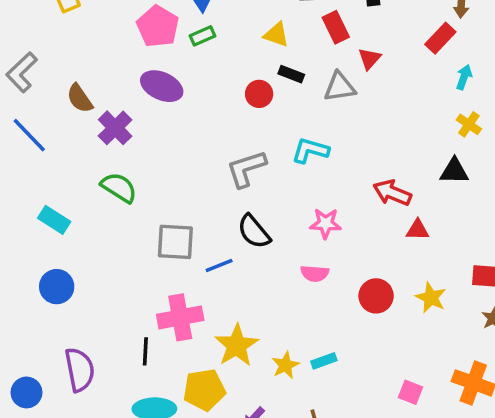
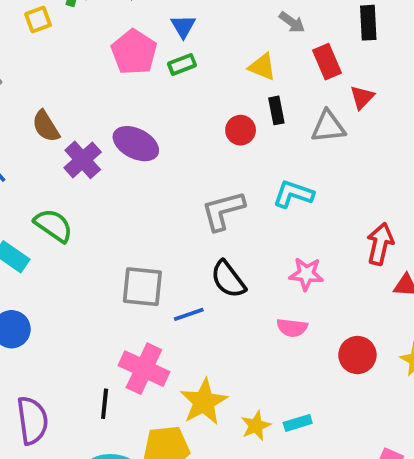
black rectangle: (291, 74) -> (276, 110), turned 55
purple ellipse: (162, 86) -> (136, 144), moved
green semicircle: (119, 187) -> (53, 225), moved
red arrow: (392, 193) -> (380, 244), turned 78
pink cross: (180, 317) -> (144, 369), turned 33

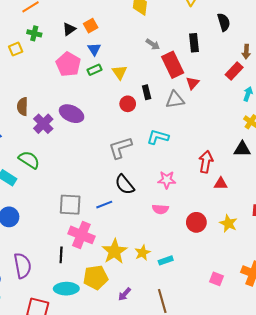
red rectangle: (327, 62) -> (173, 65), size x1.4
yellow triangle: (262, 67) -> (119, 72), moved, turned 35
brown semicircle: (46, 126) -> (22, 106), turned 36
gray square: (142, 287) -> (70, 205), moved
yellow star: (256, 426) -> (143, 253), moved

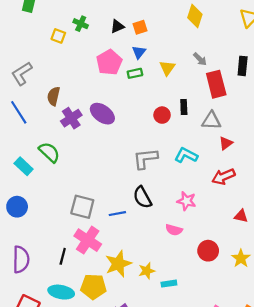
yellow square: (16, 49) -> (58, 36), turned 32
yellow triangle: (119, 72) -> (167, 68), moved
red triangle: (193, 83) -> (226, 143), moved
red arrow: (206, 162) -> (223, 177), moved, turned -135

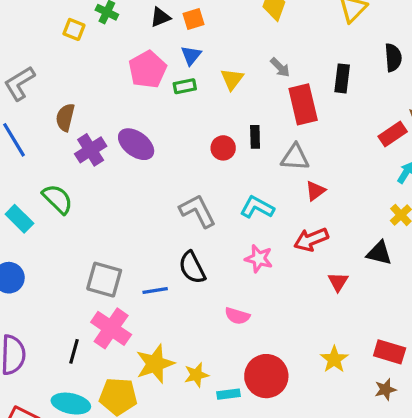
gray L-shape: (145, 159) -> (198, 211), turned 68
pink star: (186, 201) -> (259, 259), moved
red triangle: (241, 216) -> (338, 282), moved, turned 48
red circle: (208, 251) -> (266, 376), moved, size x1.4

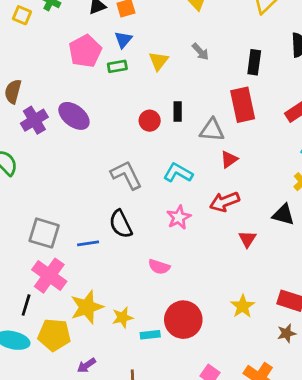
red rectangle: (303, 104) -> (243, 105), moved
pink star: (259, 259) -> (179, 217), turned 30
black line: (74, 351) -> (26, 305), moved

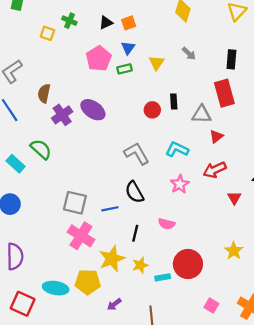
black line: (26, 305) -> (135, 233), moved

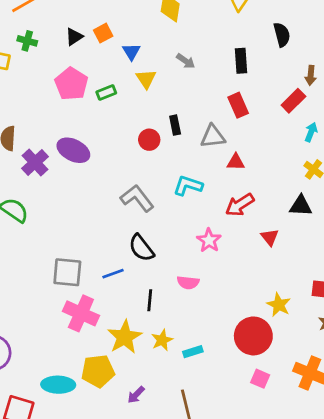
blue triangle: (128, 48) -> (131, 52), moved
red rectangle: (224, 93) -> (238, 105), size x0.7
red triangle: (216, 136) -> (236, 162), turned 48
pink star: (180, 184) -> (209, 240), moved
red circle: (188, 264) -> (253, 336), moved

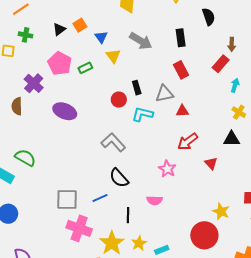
gray arrow: (186, 61) -> (141, 41), size x1.6
purple cross: (35, 162) -> (34, 83), moved
cyan L-shape: (188, 186) -> (142, 114), moved

